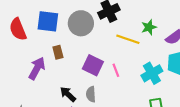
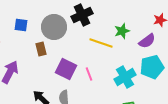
blue square: (48, 21) -> (21, 25), size x0.6
brown rectangle: (58, 52) -> (41, 49), moved

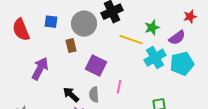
pink line: (89, 74) -> (119, 87), moved, turned 32
cyan cross: (125, 77) -> (155, 58), moved

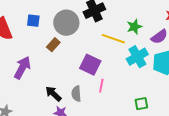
brown rectangle: (71, 46) -> (53, 45), turned 56
purple square: (96, 66) -> (90, 65), moved

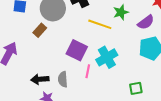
cyan cross: (137, 57) -> (107, 57), moved
black arrow: (53, 94) -> (40, 79), turned -48
green square: (141, 104) -> (136, 88), moved

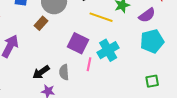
black arrow: (40, 79) -> (41, 72), turned -30
green square: (136, 88) -> (152, 81), moved

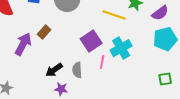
brown rectangle: (41, 23) -> (44, 32), moved
purple square: (78, 43) -> (91, 41), turned 30

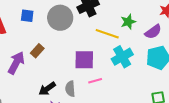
purple square: (91, 41) -> (84, 60), turned 35
cyan cross: (121, 48) -> (122, 57), moved
pink line: (102, 62) -> (95, 81), turned 64

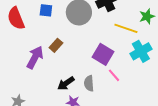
purple square: (84, 60) -> (103, 54), turned 30
pink line: (95, 81) -> (114, 75), turned 64

